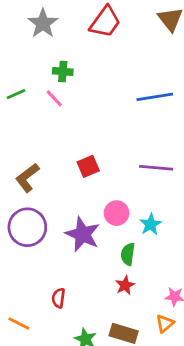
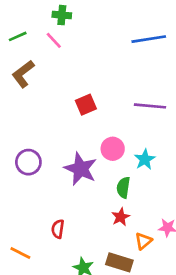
brown L-shape: (27, 178) -> (23, 74), moved
purple circle: (27, 227) -> (28, 162), size x0.7
orange triangle: (165, 323) -> (143, 241), moved

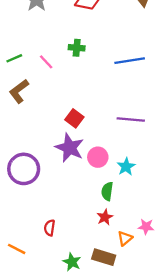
green cross: (62, 15) -> (77, 48), moved
red square: (86, 105) -> (74, 118), turned -30
purple circle: (28, 162) -> (24, 169), size x1.4
purple star: (81, 169) -> (70, 148), moved

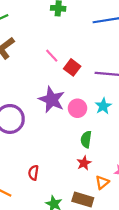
pink line: (46, 62) -> (52, 56), moved
red square: (74, 118) -> (72, 67), moved
cyan star: (126, 167) -> (103, 106), moved

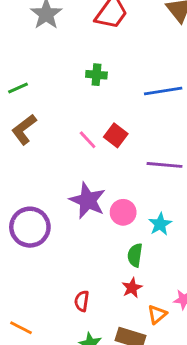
red square: (72, 67) -> (116, 135), moved
cyan star: (103, 106) -> (160, 224), moved
red semicircle: (33, 173) -> (82, 301), moved

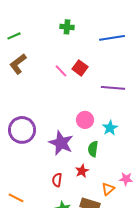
purple star: (88, 200) -> (61, 143), moved
red star: (132, 288) -> (82, 171), moved

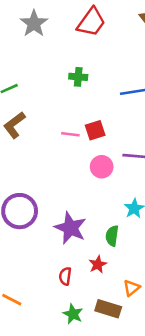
red square: (80, 68) -> (95, 130), turned 35
pink line: (61, 71) -> (70, 134), turned -40
pink circle: (85, 120) -> (102, 167), moved

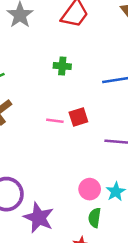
pink circle: (102, 167) -> (90, 189), moved
purple star: (70, 228) -> (39, 218), moved

